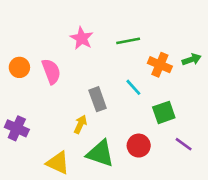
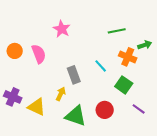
green line: (128, 41) -> (117, 31), moved
orange cross: (160, 65) -> (128, 57), moved
green square: (164, 112) -> (124, 85), turned -36
yellow triangle: (58, 163) -> (37, 107), moved

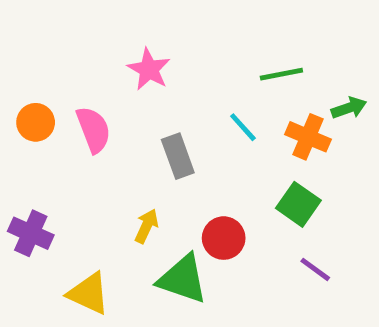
cyan line: (101, 66) -> (243, 127), moved
gray rectangle: (74, 75) -> (178, 156), moved
yellow triangle: (37, 107) -> (89, 294), moved
purple line: (139, 109) -> (315, 269), moved
red circle: (105, 110) -> (224, 238), moved

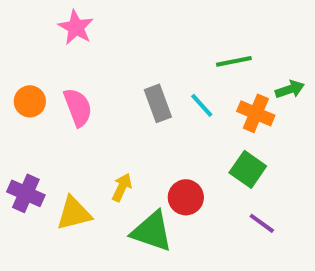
pink star: (149, 69) -> (76, 27), moved
gray rectangle: (178, 156) -> (158, 103), moved
yellow triangle: (89, 294) -> (74, 213), moved, turned -39

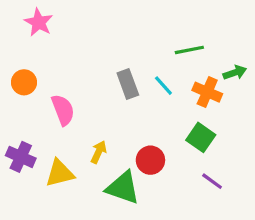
pink star: (76, 27) -> (39, 22), moved
pink semicircle: (78, 107) -> (63, 110), moved

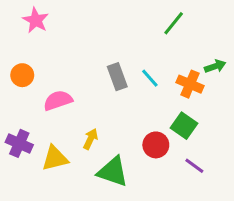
green line: (189, 50) -> (174, 23), moved, turned -40
pink semicircle: (63, 110) -> (58, 100), turned -88
red circle: (150, 160) -> (156, 145), moved

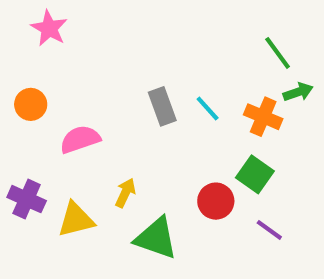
green line: (174, 23) -> (278, 53), moved, turned -75

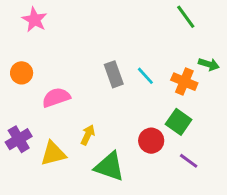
green line: (278, 53) -> (186, 17), moved
green arrow: (298, 92) -> (209, 64), turned 36
purple cross: (27, 199) -> (19, 139), turned 35

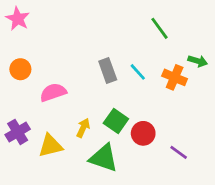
green line: (186, 17) -> (160, 28), moved
pink star: (35, 20) -> (18, 19), moved
green square: (179, 122) -> (116, 121), moved

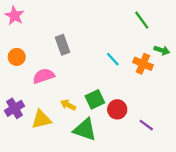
green line: (160, 28) -> (142, 20), moved
gray rectangle: (108, 71) -> (62, 45), moved
green square: (116, 121) -> (95, 99), turned 30
yellow arrow: (83, 128) -> (68, 105), turned -88

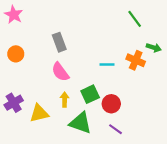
cyan line: (113, 59) -> (107, 64), moved, turned -48
pink semicircle: (44, 76) -> (60, 72), moved, turned -108
yellow arrow: (68, 105) -> (65, 100), turned 64
purple line: (146, 125) -> (116, 129), moved

